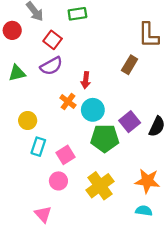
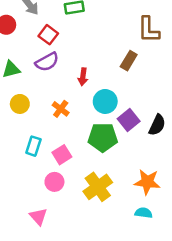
orange cross: (68, 102) -> (61, 109), moved
cyan circle: (93, 110) -> (105, 101), moved
yellow circle: (28, 121) -> (20, 104), moved

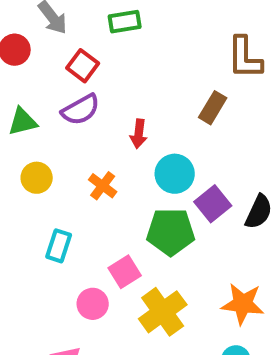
pink square: (62, 155) -> (125, 272), moved

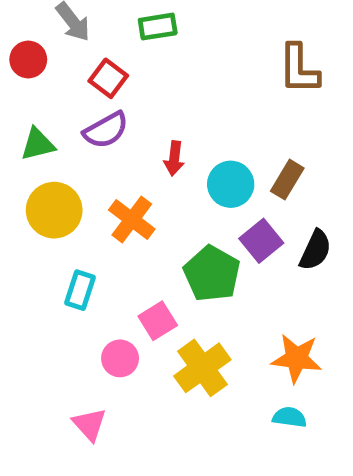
brown rectangle: (213, 108) -> (287, 180), moved
cyan circle: (175, 174) -> (231, 184), moved
yellow circle: (37, 178) -> (54, 210), size x1.5
orange cross: (103, 186) -> (132, 220), size x1.4
green pentagon: (171, 232) -> (212, 274), turned 30

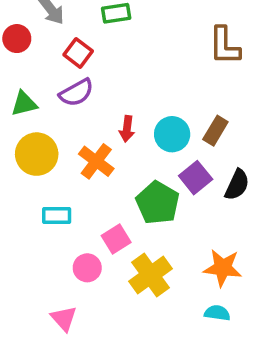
red arrow: (174, 158) -> (127, 129), moved
cyan rectangle: (80, 290) -> (57, 215), turned 72

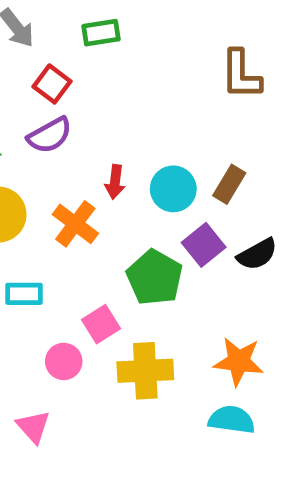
black semicircle: (237, 185) -> (257, 254), turned 36
yellow cross: (150, 275) -> (145, 371), turned 33
cyan semicircle: (217, 313) -> (232, 420), size x1.4

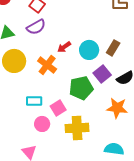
red arrow: (115, 182) -> (64, 47), turned 48
green pentagon: (155, 277) -> (81, 88), turned 30
cyan rectangle: (24, 294) -> (34, 101), moved
orange star: (239, 361) -> (117, 108), moved

